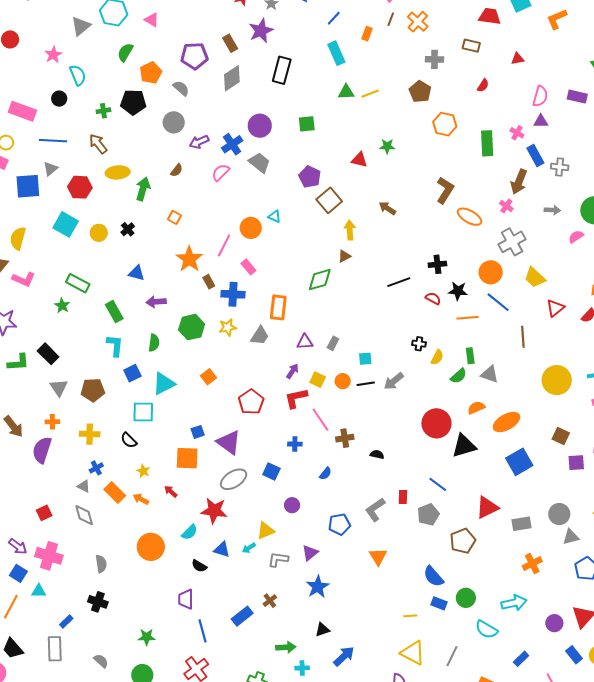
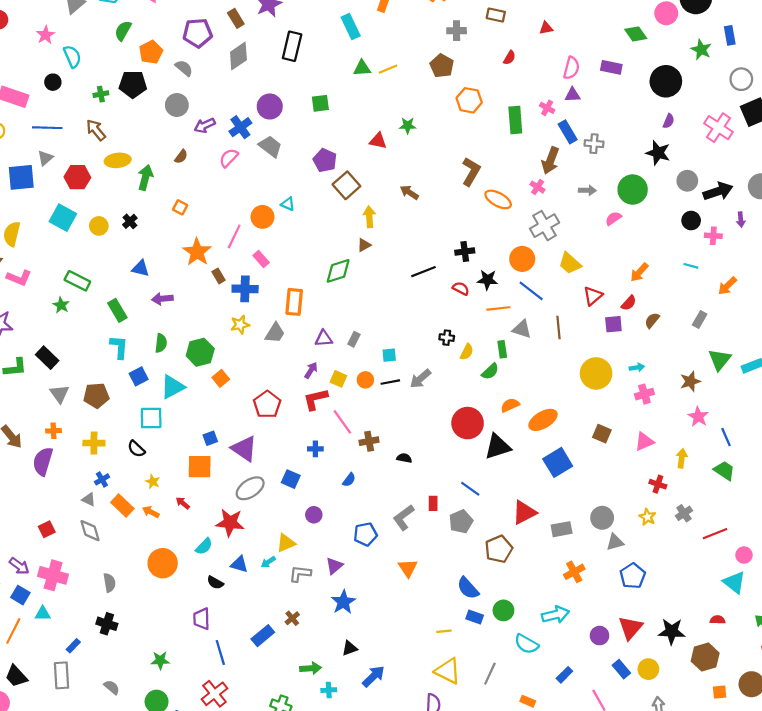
green hexagon: (192, 327) -> (200, 352), moved
gray triangle: (490, 374) -> (522, 329), moved
purple square: (576, 463) -> (613, 324), moved

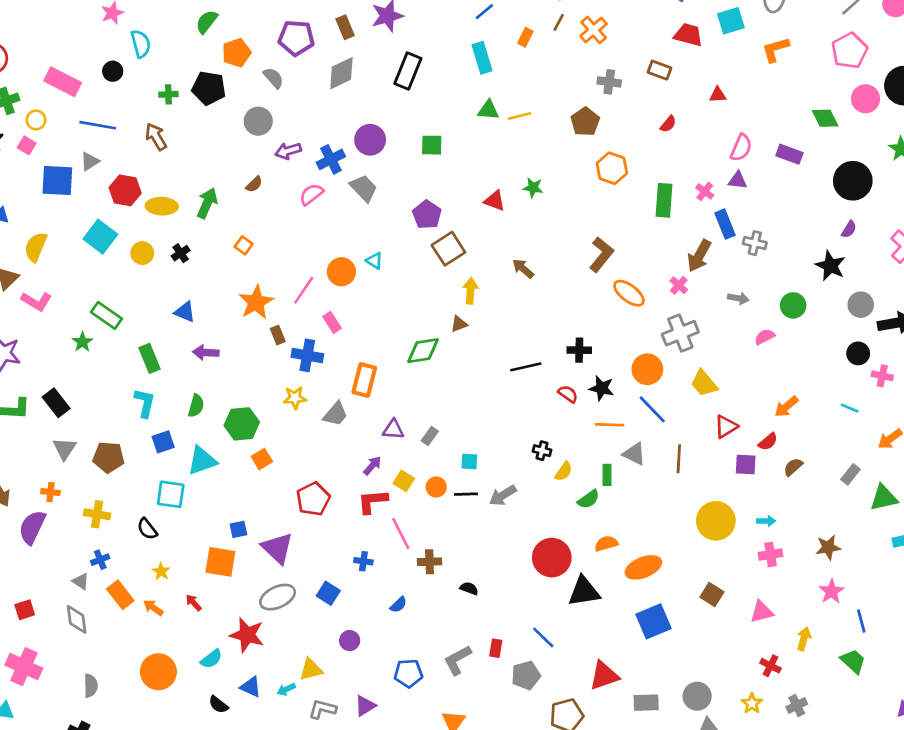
yellow ellipse: (118, 160) -> (162, 206), moved
green circle: (633, 190) -> (793, 305), size x0.7
green triangle: (720, 360) -> (884, 498), moved, turned 30

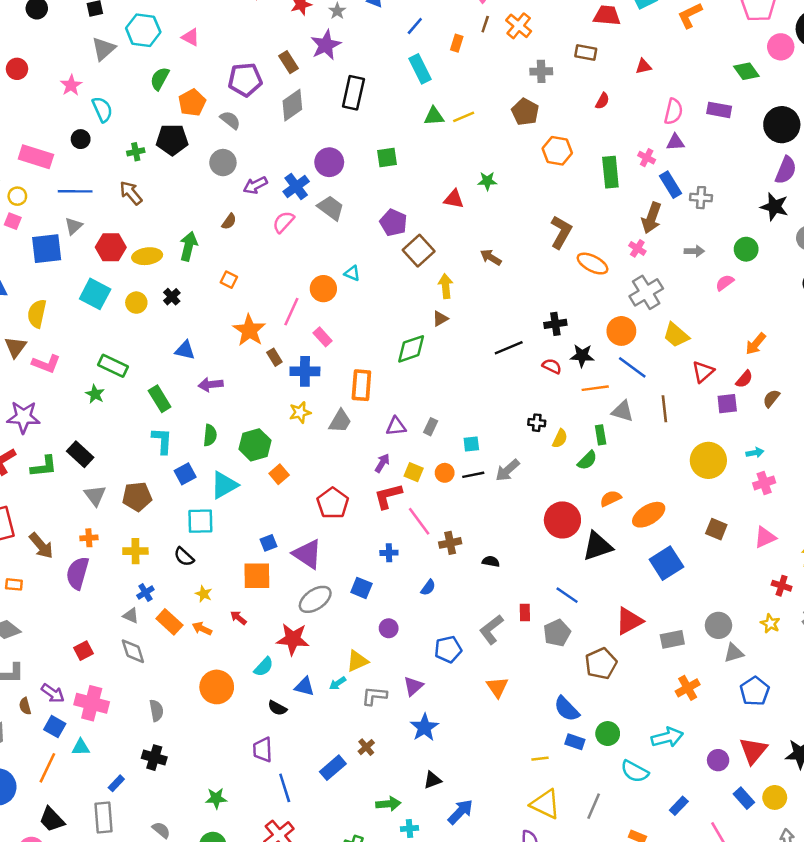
purple semicircle: (849, 229) -> (786, 170), size x1.6

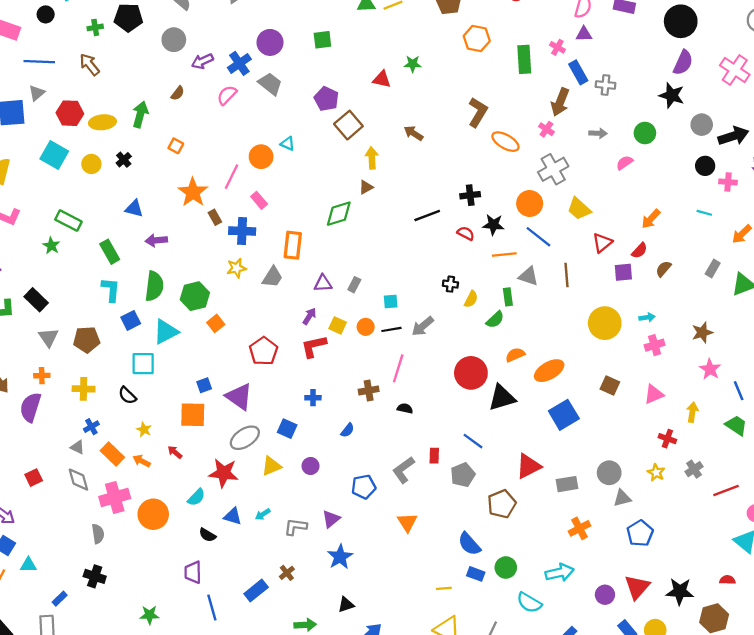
green semicircle: (210, 435) -> (154, 286), size x1.5
pink line: (419, 521) -> (398, 368), moved, turned 52
yellow triangle: (357, 661) -> (271, 466), moved
pink cross: (92, 703) -> (115, 497), moved, turned -32

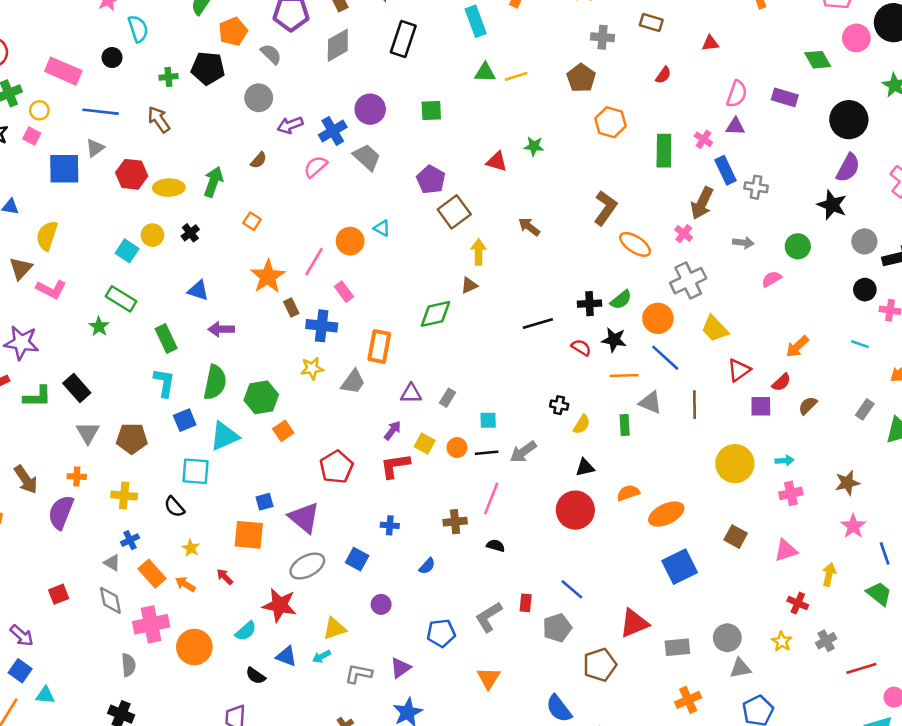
cyan square: (54, 155) -> (127, 251), moved, size x0.7
green semicircle: (495, 320) -> (621, 300), moved
black triangle: (502, 398) -> (585, 467), moved, size x0.6
yellow triangle: (271, 466) -> (334, 628), moved

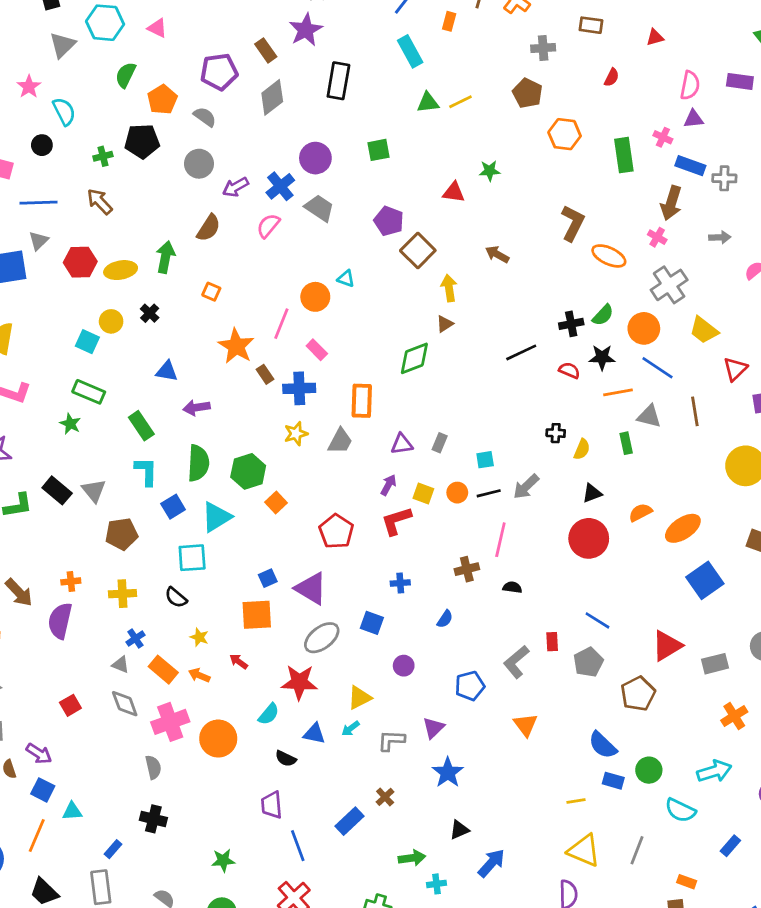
brown semicircle: (259, 160) -> (209, 228), size x1.5
blue rectangle: (726, 170) -> (690, 166), turned -36
gray triangle: (88, 433) -> (94, 491), moved

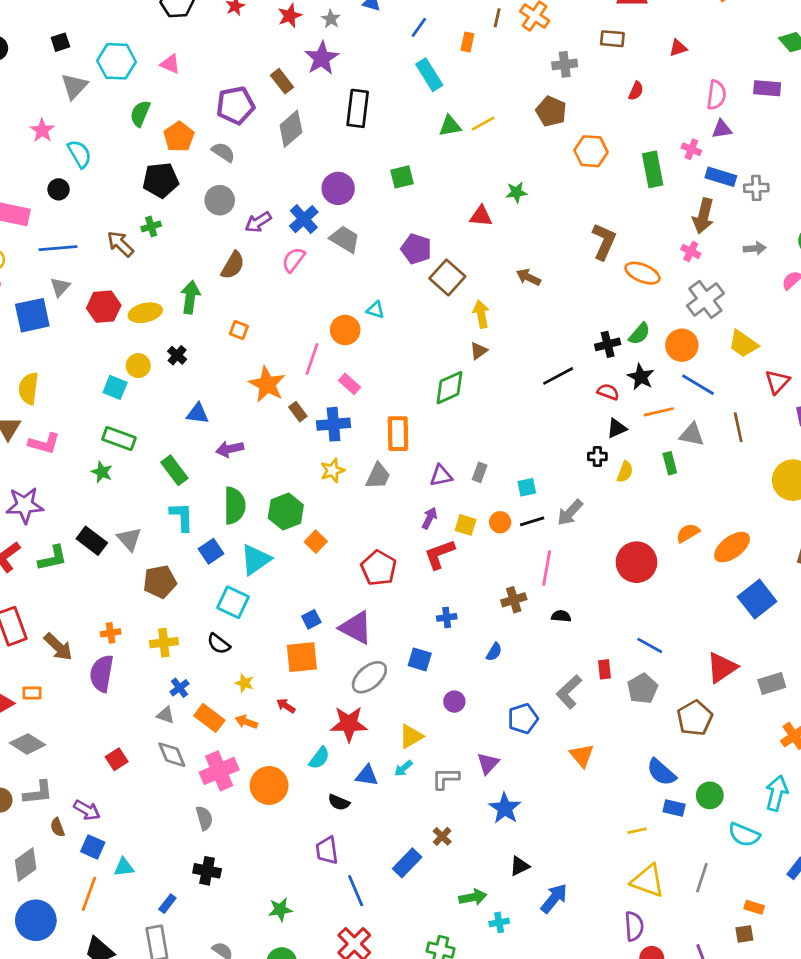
green cross: (103, 156) -> (151, 226), moved
black star: (602, 357) -> (641, 377), turned 30
black triangle: (592, 493) -> (617, 428), moved
cyan square: (192, 558) -> (233, 602), turned 32
cyan arrow: (714, 771) -> (777, 793), turned -56

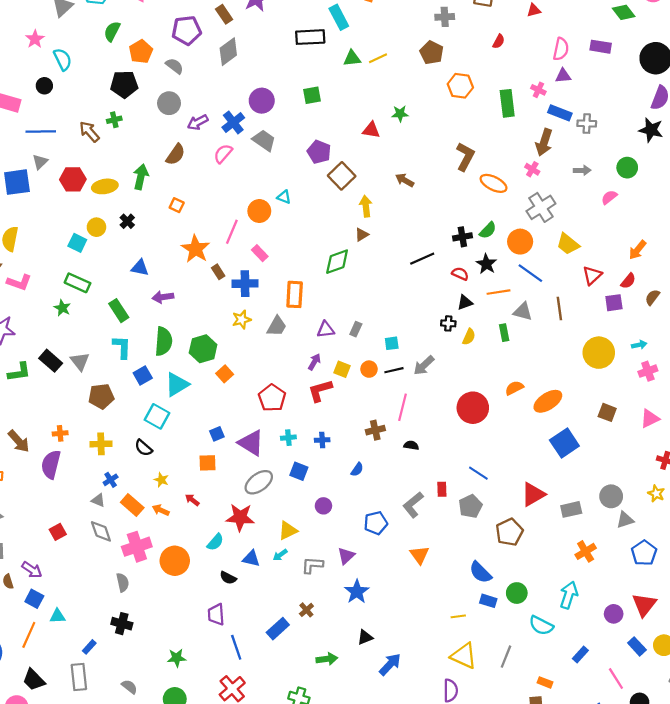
black rectangle: (358, 108) -> (310, 37), moved, turned 76
orange square: (302, 657) -> (207, 463), size x0.7
cyan cross: (499, 922) -> (288, 438), moved

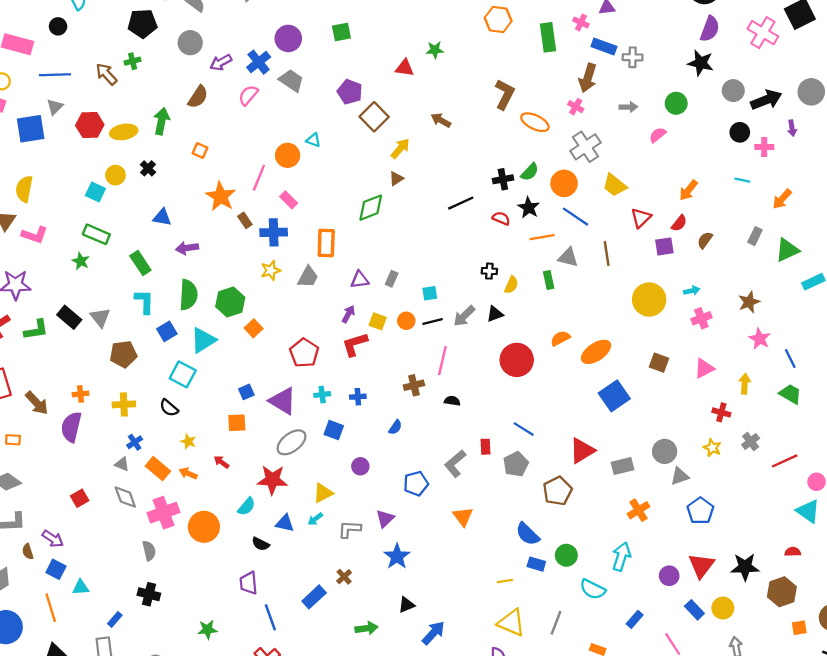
yellow arrow: (366, 206) -> (400, 148), turned 48
black triangle: (465, 303) -> (495, 314), moved
orange line: (29, 635) -> (51, 608), turned -40

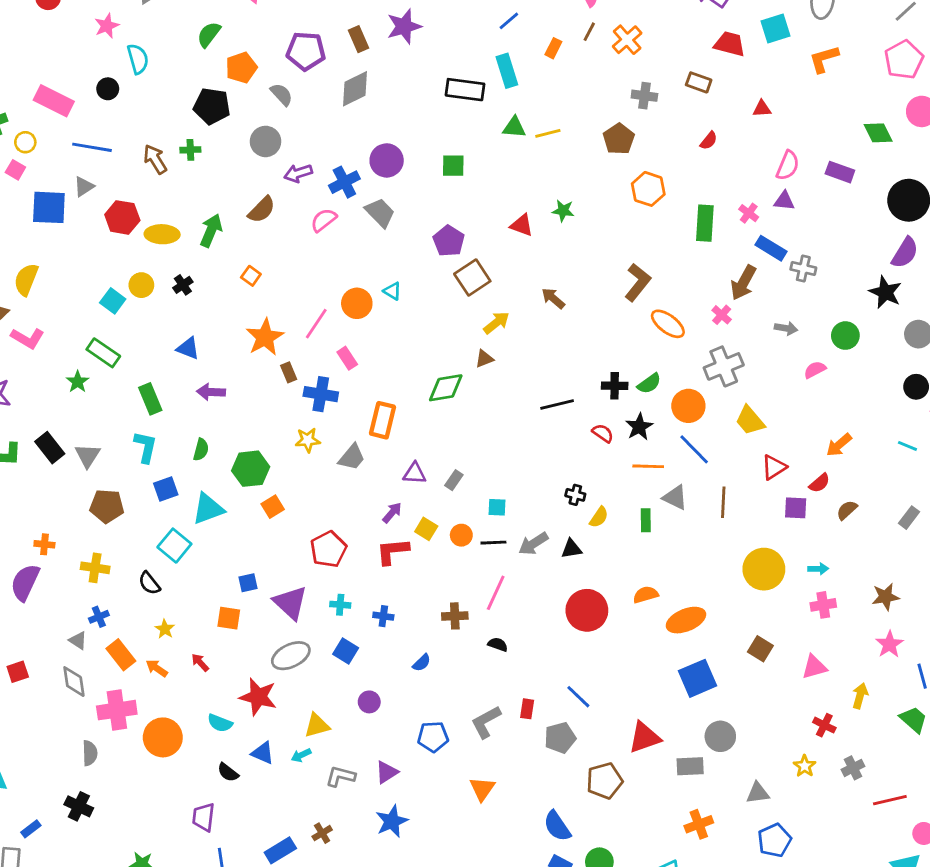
green semicircle: (188, 295) -> (201, 450), size x0.6
gray circle: (665, 451) -> (720, 736), moved
cyan semicircle: (246, 506) -> (220, 723), turned 60

